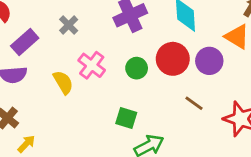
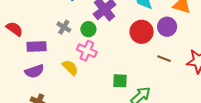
purple rectangle: (25, 42) -> (37, 47), turned 54
green circle: (137, 68) -> (88, 29), moved

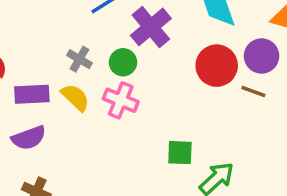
brown line: (164, 59) -> (253, 91), moved
yellow semicircle: (70, 68) -> (75, 97), moved

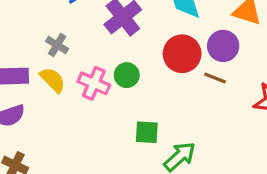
green circle: (123, 62) -> (127, 75), moved

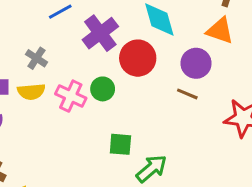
red circle: (182, 54) -> (138, 58), moved
yellow semicircle: (53, 80) -> (31, 92), turned 128

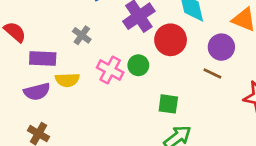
yellow semicircle: (31, 92) -> (67, 80), moved
green square: (120, 144) -> (168, 104), moved

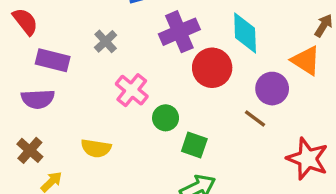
green circle: (138, 65) -> (166, 118), moved
yellow semicircle: (67, 80) -> (96, 148), moved

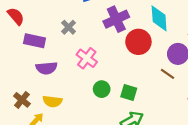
purple semicircle: (38, 99) -> (47, 68), moved
green circle: (166, 118) -> (102, 89), moved
yellow semicircle: (96, 148) -> (52, 101), moved

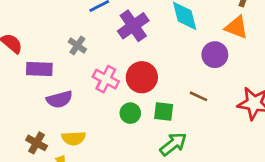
red circle: (138, 42) -> (142, 77), moved
brown line: (168, 74) -> (198, 96), moved

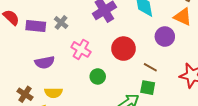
purple rectangle: (39, 69) -> (36, 26), moved
red circle: (142, 77) -> (123, 49), moved
green square: (164, 111) -> (148, 88), moved

